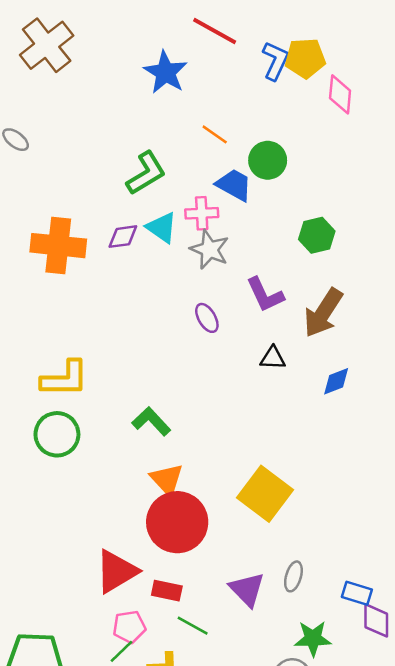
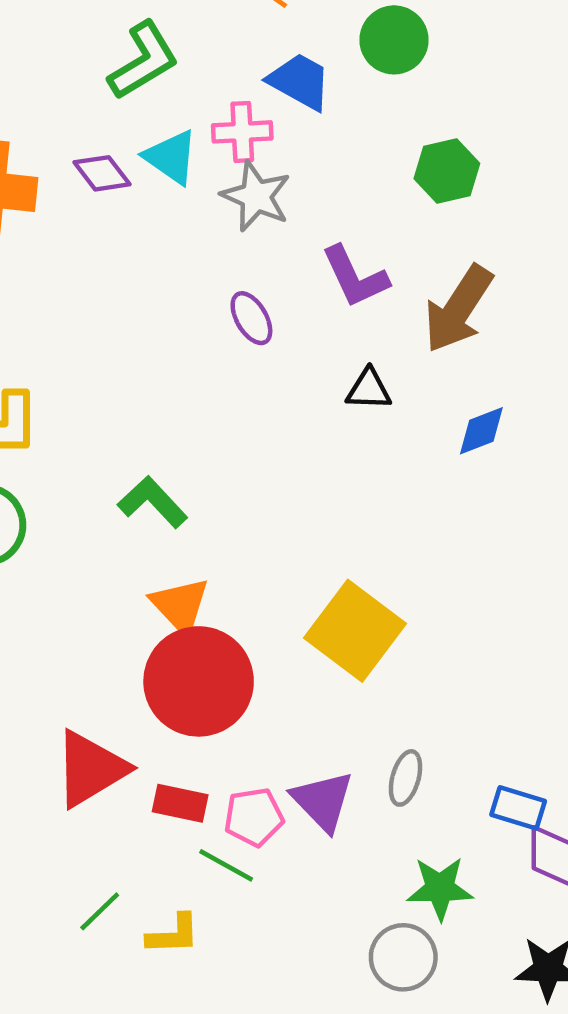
green circle: (268, 160) -> (394, 40), moved
purple diamond: (123, 237) -> (102, 173), turned 60
pink pentagon: (129, 627) -> (254, 817), moved

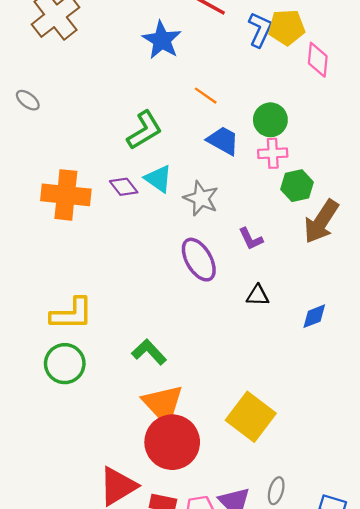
pink cross: (242, 132) -> (273, 153), moved
purple L-shape: (355, 277) -> (251, 239), size x0.7
brown arrow: (458, 309) -> (321, 221), moved
purple ellipse: (251, 318) -> (199, 260), size x1.6
orange triangle: (180, 606) -> (163, 404), size x1.4

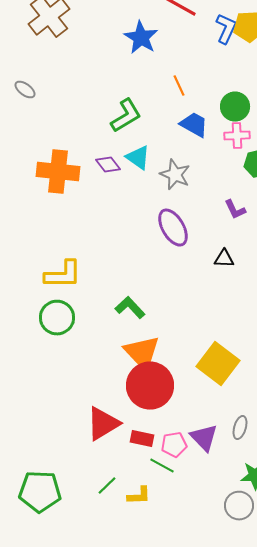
orange line: (206, 96) -> (179, 86), turned 30
purple L-shape: (251, 239) -> (235, 210), moved

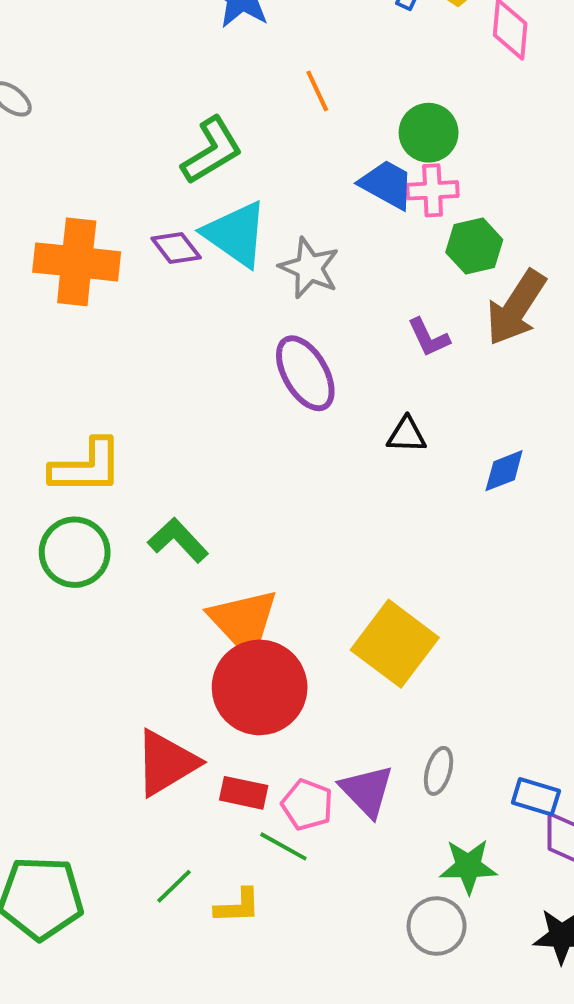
blue trapezoid: (194, 125) -> (387, 184), moved
cyan triangle: (138, 158) -> (236, 234), size x1.4
green L-shape: (130, 308) -> (178, 540), moved
pink pentagon: (174, 445) -> (307, 805), turned 30

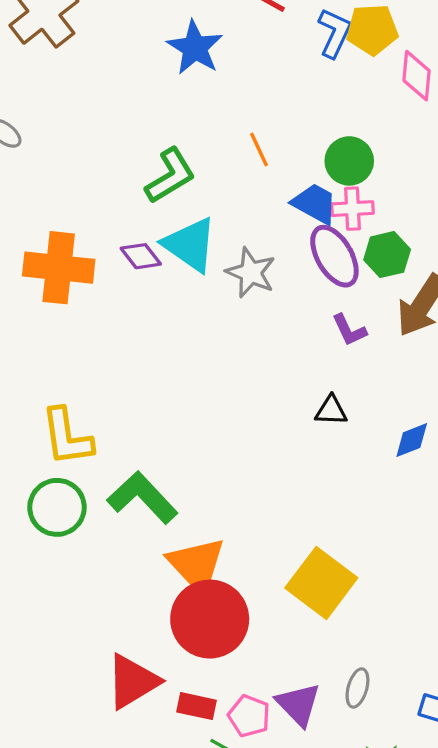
orange line: (317, 91) -> (259, 149), moved
purple ellipse: (305, 373) -> (334, 256), moved
yellow L-shape: (87, 467) -> (67, 437), turned 82
green L-shape: (178, 540) -> (142, 498), size x1.4

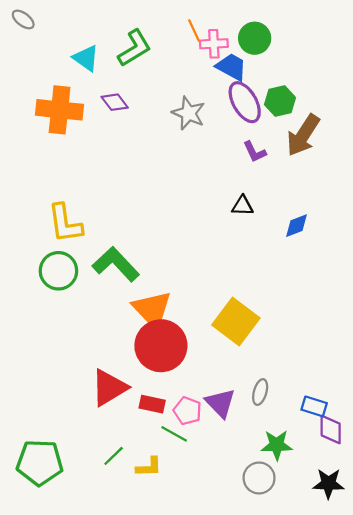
pink cross: (353, 209) -> (214, 44), moved
cyan triangle: (190, 245) -> (86, 58), moved, size x0.7

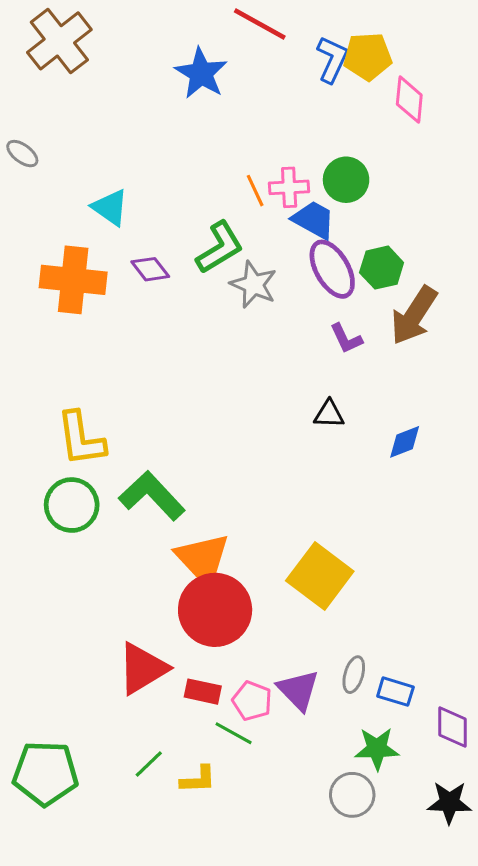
orange line: (194, 31) -> (255, 191), moved
green L-shape: (134, 48) -> (220, 248), moved
blue rectangle: (314, 406) -> (395, 692), moved

